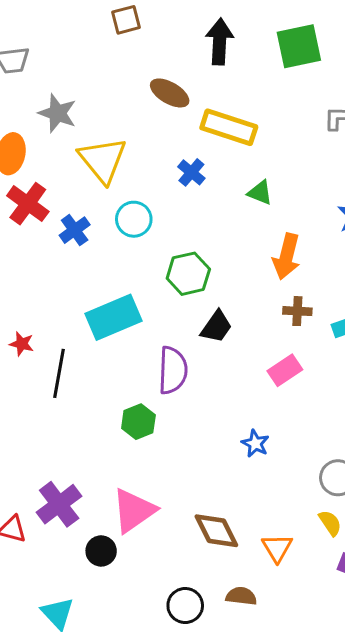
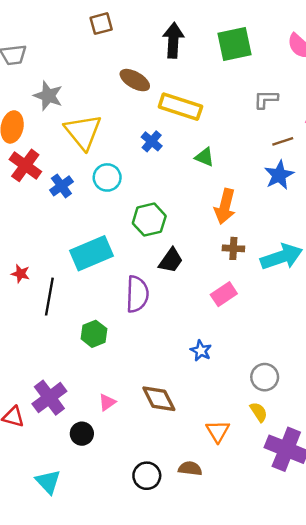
green hexagon: (138, 422) -> (94, 334), moved
pink triangle: (134, 510) -> (107, 402), size x0.5
brown diamond: (216, 531) -> (159, 399), moved

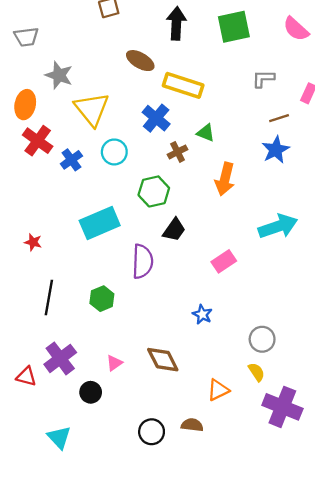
blue cross: (152, 141) -> (156, 118), size x1.4
brown cross: (233, 248) -> (177, 152), moved, turned -30
black line: (49, 297) -> (49, 298), moved
orange triangle: (218, 431) -> (218, 390), turned 35

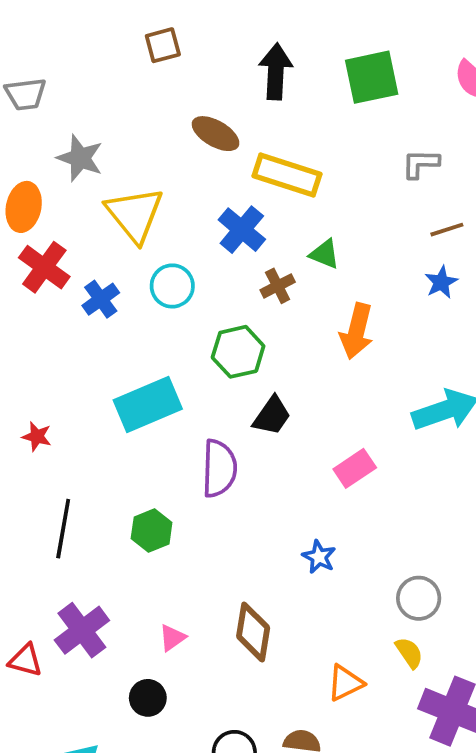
blue star: (276, 150) -> (441, 282), size x0.7
brown diamond: (163, 360) -> (253, 632), turned 36
black circle: (91, 392) -> (148, 698), moved

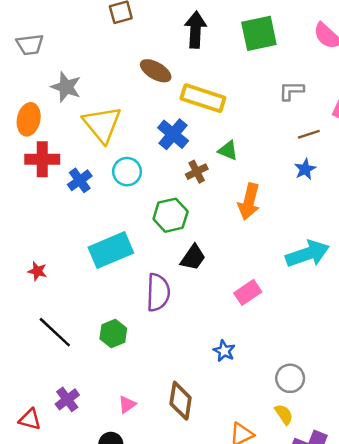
red cross: (44, 267) -> (42, 159), turned -36
black line: (63, 529) -> (55, 332), turned -57
purple cross: (82, 630) -> (67, 399), size x0.7

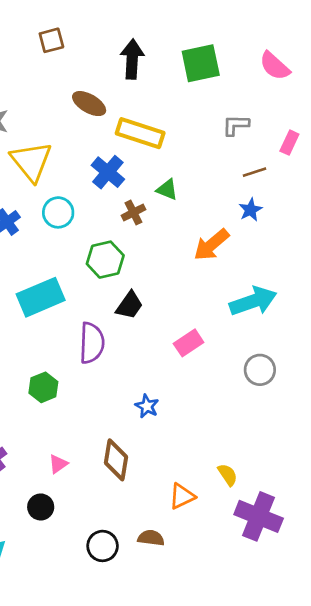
orange arrow: (249, 201) -> (211, 245), moved, turned 36
blue star: (224, 351) -> (147, 406), moved
gray circle: (290, 378) -> (260, 370), moved

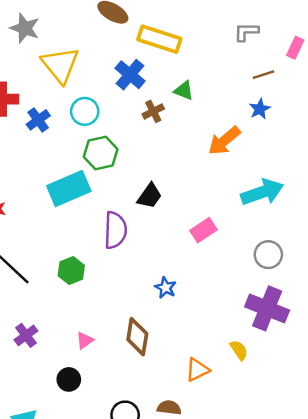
green hexagon: (105, 260) -> (101, 153), moved
purple cross: (259, 516) -> (267, 308), moved

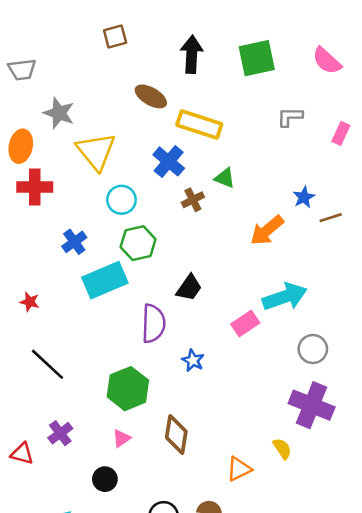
brown line: (263, 75) -> (331, 218), moved
blue cross: (38, 120) -> (74, 242), moved
cyan arrow: (262, 192) -> (285, 297), moved
green hexagon: (71, 271) -> (128, 389), moved, size x1.5
blue star: (165, 288) -> (193, 360), moved

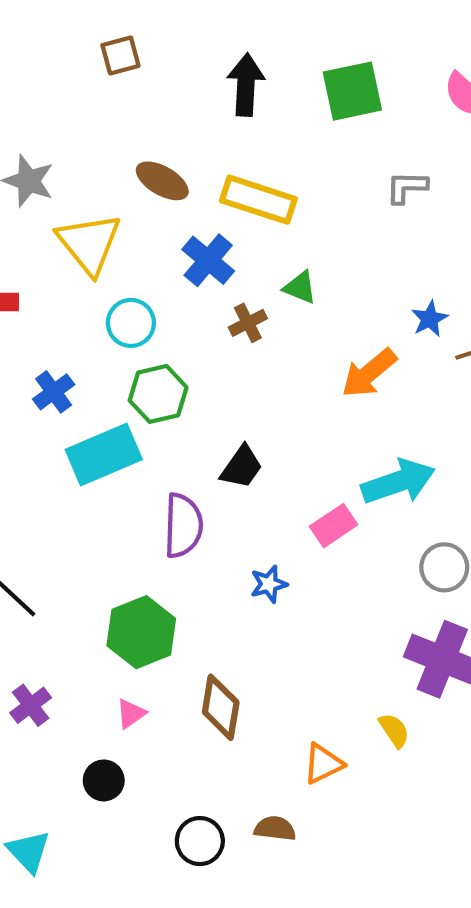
brown ellipse: (151, 96) -> (162, 181), moved
blue star: (193, 360) -> (269, 584), moved, turned 30

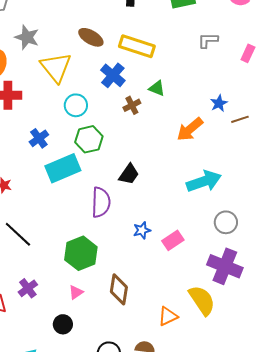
pink rectangle: (334, 526) -> (173, 240), moved
yellow semicircle: (394, 730) -> (202, 300), size x1.8

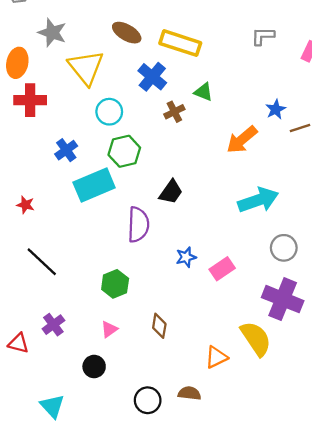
green hexagon: (81, 253) -> (115, 284), size x0.7
brown diamond: (119, 289) -> (159, 326), size x0.7

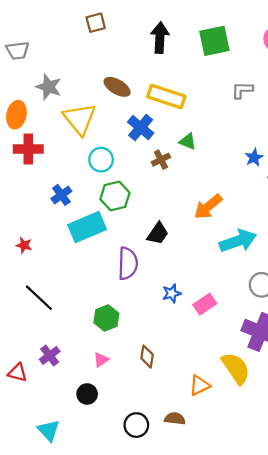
orange arrow: (242, 140) -> (208, 207), moved

